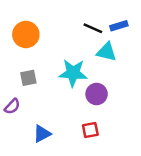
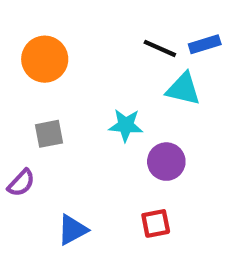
cyan star: (73, 73) -> (126, 125), size x0.7

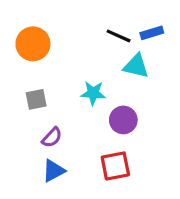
purple semicircle: (21, 183) -> (52, 137), moved
red square: (156, 223) -> (115, 166), size x1.4

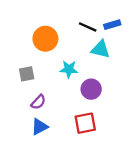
orange circle: (33, 44) -> (45, 39), moved

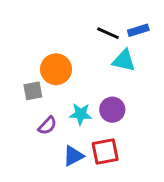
orange circle: (45, 39) -> (56, 69), moved
cyan star: (69, 69) -> (81, 114), moved
blue triangle: (40, 127) -> (73, 156), moved

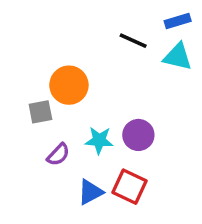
blue rectangle: (138, 30) -> (178, 21), moved
cyan triangle: (124, 61) -> (178, 57), moved
red square: (105, 151) -> (129, 187), turned 36

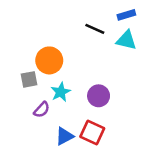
cyan star: (99, 140) -> (61, 92), moved, turned -30

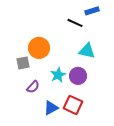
blue rectangle: (126, 15) -> (92, 11), moved
cyan triangle: (126, 40) -> (87, 51), moved
cyan star: (61, 92) -> (58, 75), moved

